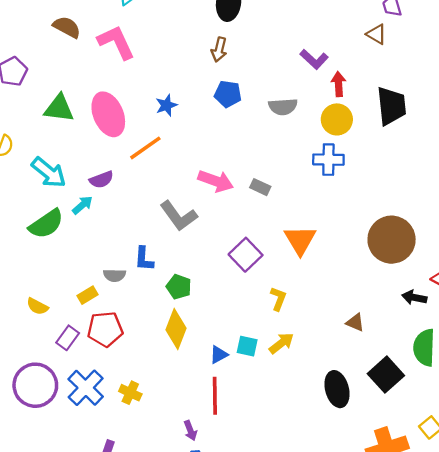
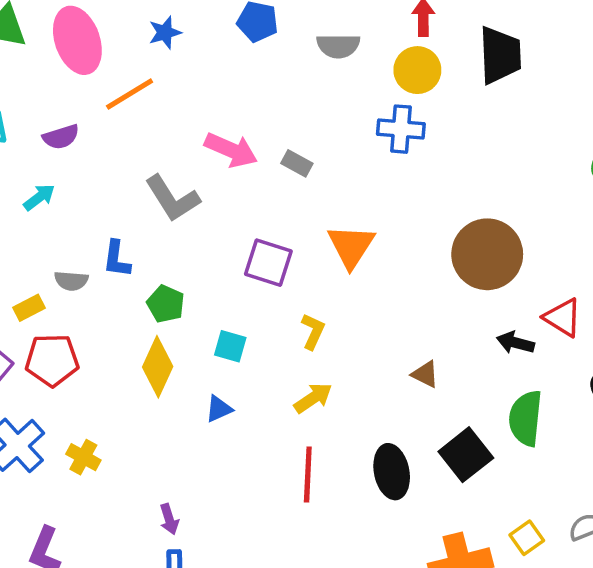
cyan arrow: (82, 205) -> (39, 197), moved
purple square: (246, 255) -> (268, 263), turned -32
cyan square: (247, 346) -> (230, 346), moved
red line: (215, 396) -> (308, 475), moved

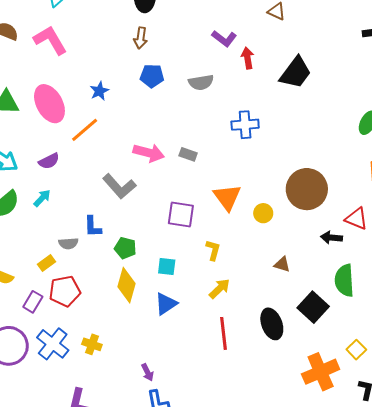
black trapezoid: (500, 55) -> (296, 73), turned 48
yellow circle: (417, 70) -> (263, 213), moved, size x0.7
blue triangle: (219, 409) -> (166, 304), size x1.4

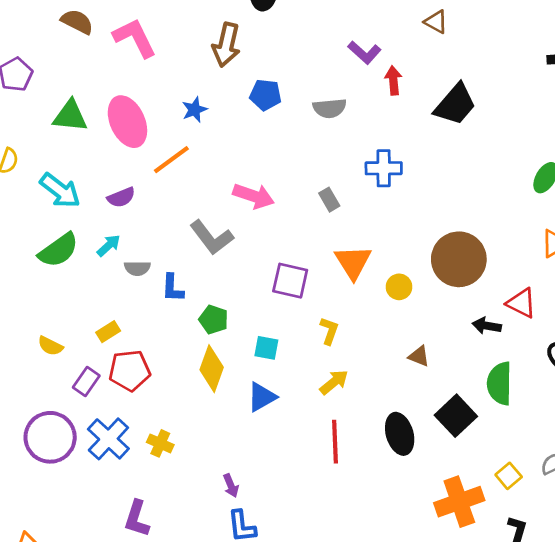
brown arrow: (141, 38) -> (226, 45), moved, size x1.5
gray rectangle: (188, 154) -> (329, 200), moved, turned 36
gray semicircle: (68, 243) -> (137, 268), moved

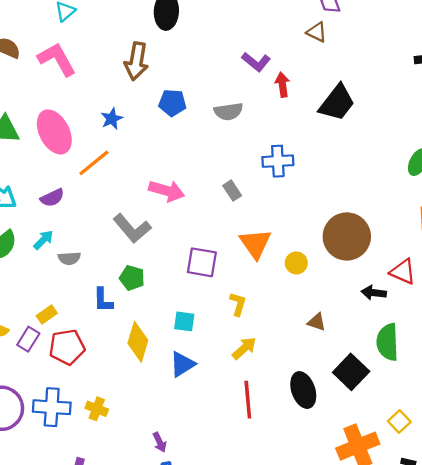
blue L-shape: (173, 288) -> (103, 300), moved
green pentagon: (214, 319) -> (132, 278), moved
purple rectangle: (86, 382) -> (28, 339), moved
blue cross: (108, 439) -> (52, 407), turned -36

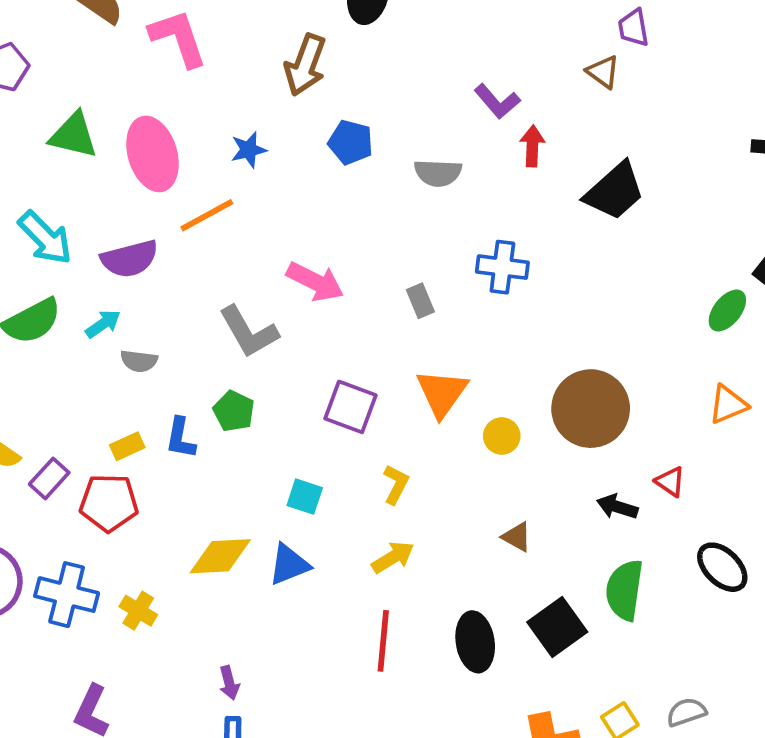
purple semicircle: (52, 198) -> (130, 259), size x1.4
red triangle: (403, 272) -> (670, 482), size x0.7
yellow rectangle: (47, 314) -> (127, 446), moved
yellow diamond: (138, 342) -> (220, 556), moved, turned 60

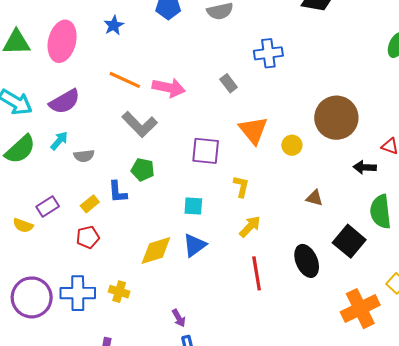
pink ellipse: (153, 154) -> (62, 41), turned 45
orange line: (207, 215) -> (125, 80), moved, turned 68
purple rectangle: (49, 478) -> (48, 206), moved, turned 30
red pentagon: (109, 503) -> (88, 237), size x0.7

